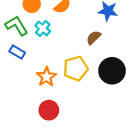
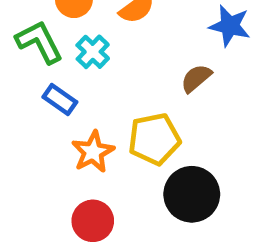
blue rectangle: (17, 52) -> (60, 100), moved
black circle: (112, 71) -> (192, 194), moved

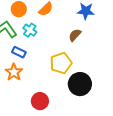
orange star: (93, 152) -> (14, 72), moved

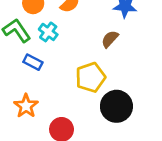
orange star: (14, 72) -> (26, 106), moved

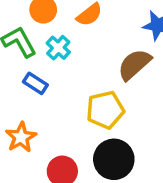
brown semicircle: (110, 39) -> (134, 64), size x1.5
black circle: (116, 106) -> (114, 159), moved

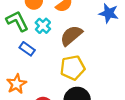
brown semicircle: (134, 64) -> (71, 35), moved

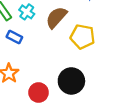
yellow pentagon: (73, 68) -> (83, 37), moved, turned 30

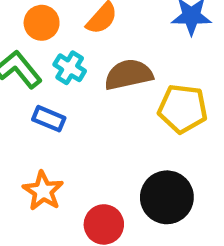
brown semicircle: (56, 17) -> (128, 75), turned 40

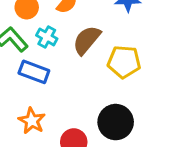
brown semicircle: (128, 75) -> (87, 40), turned -36
blue rectangle: (49, 119) -> (34, 72), size x1.4

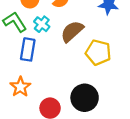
blue rectangle: (34, 72) -> (28, 49), turned 70

